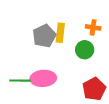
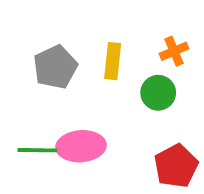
orange cross: (93, 27) -> (174, 51), turned -32
gray pentagon: (44, 36) -> (55, 67), moved

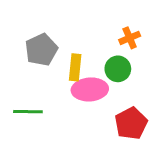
yellow rectangle: (113, 61) -> (75, 67), moved
pink ellipse: (81, 146) -> (90, 89), moved

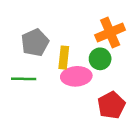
orange cross: (130, 38) -> (110, 33), size x1.6
green line: (28, 112) -> (24, 79), moved

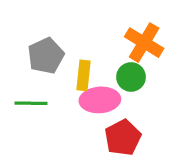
orange cross: (110, 33) -> (144, 43), turned -36
red pentagon: (111, 105) -> (123, 138), moved

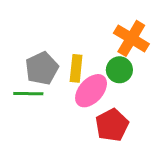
gray pentagon: (46, 56) -> (42, 68), moved
pink ellipse: (100, 100) -> (91, 91), turned -44

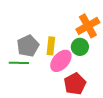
orange cross: (131, 38) -> (88, 26), turned 30

